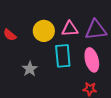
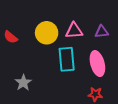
purple triangle: (96, 30) -> (102, 32), size x0.6
gray star: (30, 69) -> (23, 83), moved

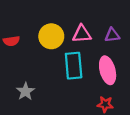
red semicircle: (11, 37) -> (11, 41), turned -48

